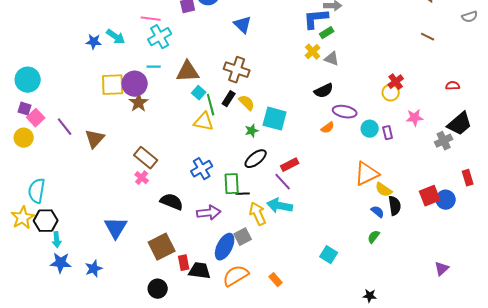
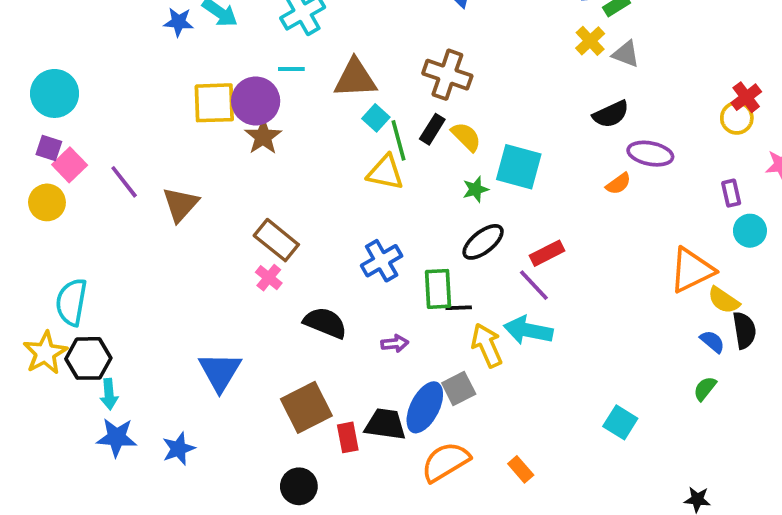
cyan circle: (370, 129) -> (750, 231), moved
purple arrow: (209, 213) -> (395, 343), size x0.6
black trapezoid: (200, 271) -> (385, 424), moved

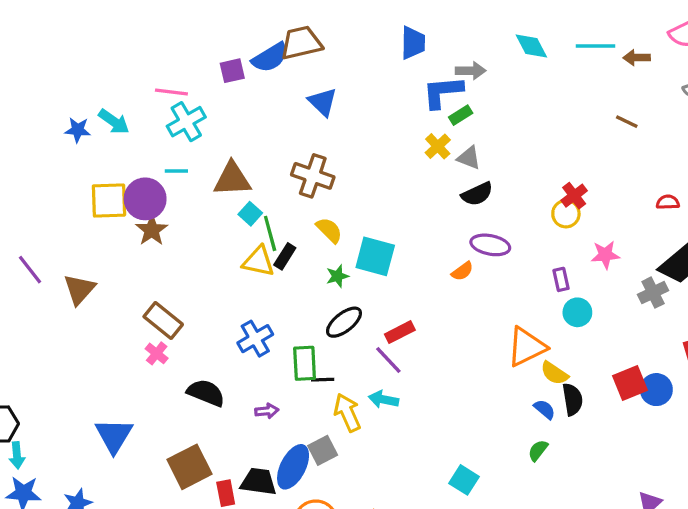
black semicircle: (611, 114) -> (477, 194), moved
black rectangle: (432, 129) -> (285, 256), moved
cyan arrow: (528, 330) -> (383, 399), size x0.7

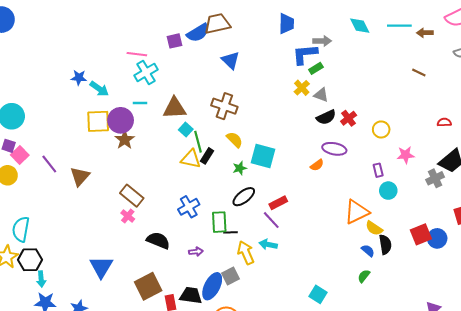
cyan arrow: (114, 122) -> (99, 89), moved
red cross: (574, 196) -> (349, 118), moved

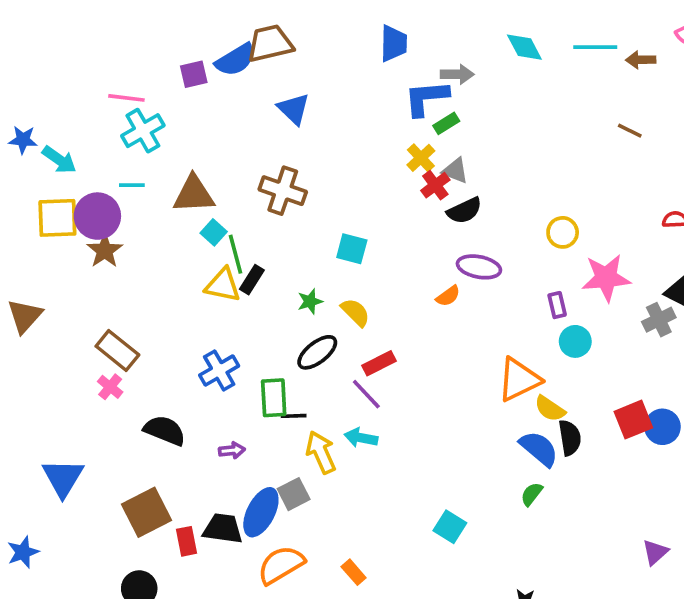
red cross: (349, 118) -> (435, 185), moved
yellow semicircle: (235, 140) -> (355, 312), moved
pink star: (406, 155) -> (606, 278), size x1.5
cyan square: (263, 156) -> (352, 249), moved, size x0.7
blue semicircle: (368, 251) -> (539, 449), size x1.6

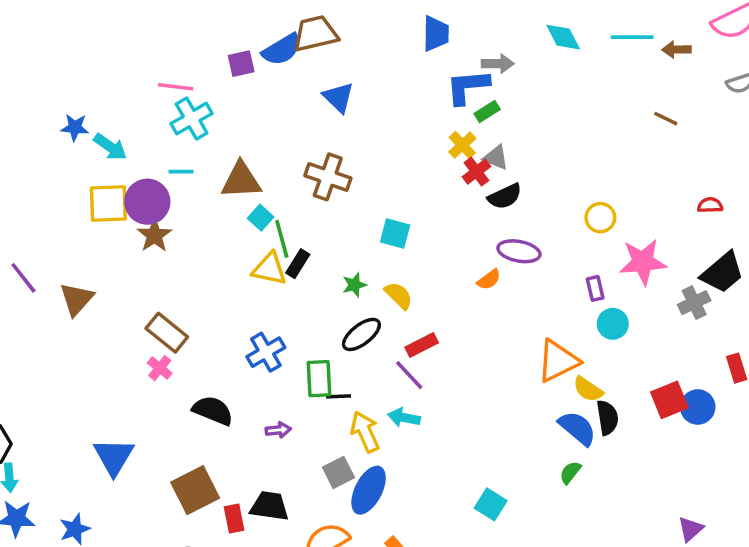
blue ellipse: (261, 512) -> (369, 490), moved

